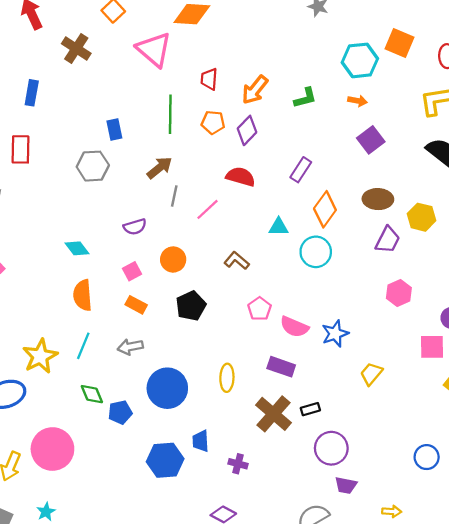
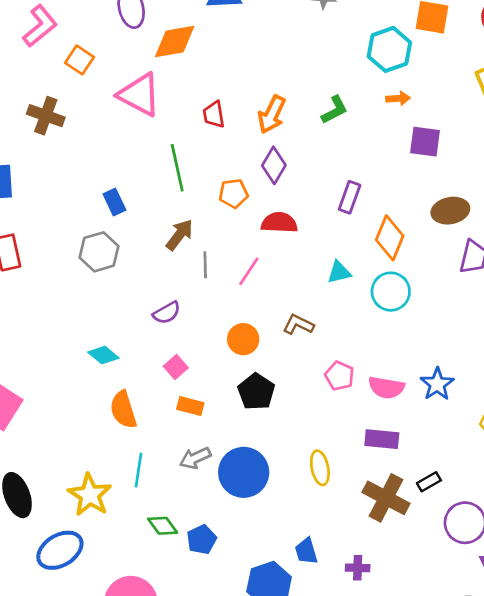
orange pentagon: (213, 122) -> (233, 193), moved
purple square: (371, 140) -> (425, 142), turned -32
orange circle: (173, 259) -> (243, 339), moved
blue circle: (167, 388) -> (244, 472), moved

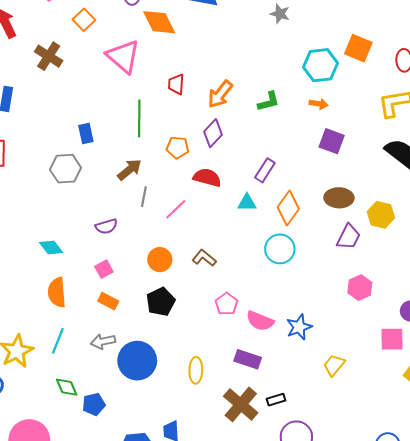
orange diamond: (175, 42) -> (159, 22), turned 60
cyan triangle: (339, 272) -> (247, 203), moved

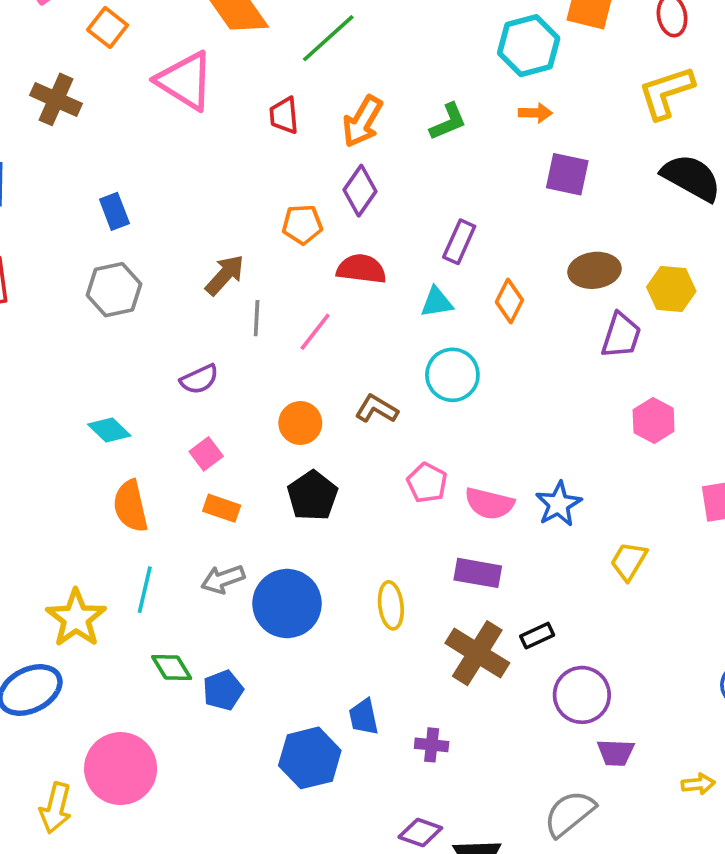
green line: (139, 118) -> (328, 38), moved, turned 56
blue rectangle: (86, 133) -> (114, 211), moved
orange diamond: (288, 208) -> (509, 301), size x0.7
cyan circle: (280, 249) -> (452, 375), moved

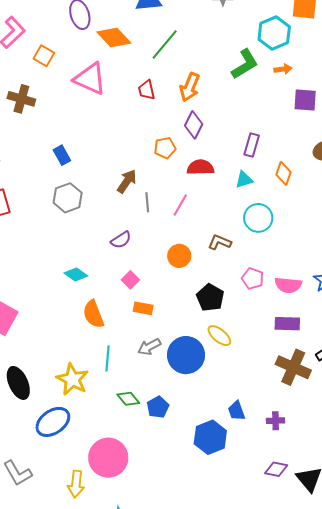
green L-shape: (448, 122) -> (245, 64), moved, size x1.4
black pentagon: (312, 496) -> (210, 297), moved
yellow ellipse: (391, 605) -> (219, 336), moved, turned -35

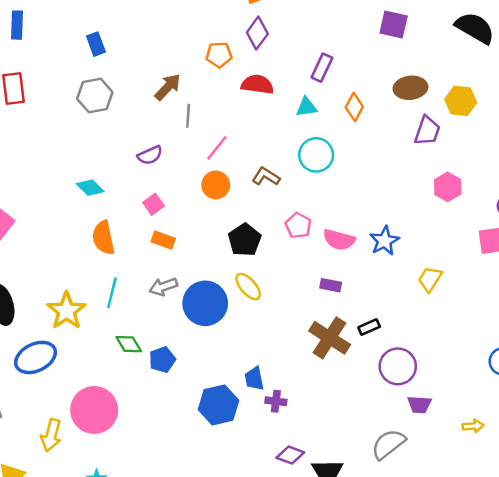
pink line: (180, 205) -> (217, 148), moved
purple rectangle: (287, 324) -> (331, 285), size x0.7
purple cross: (276, 421) -> (276, 401), moved

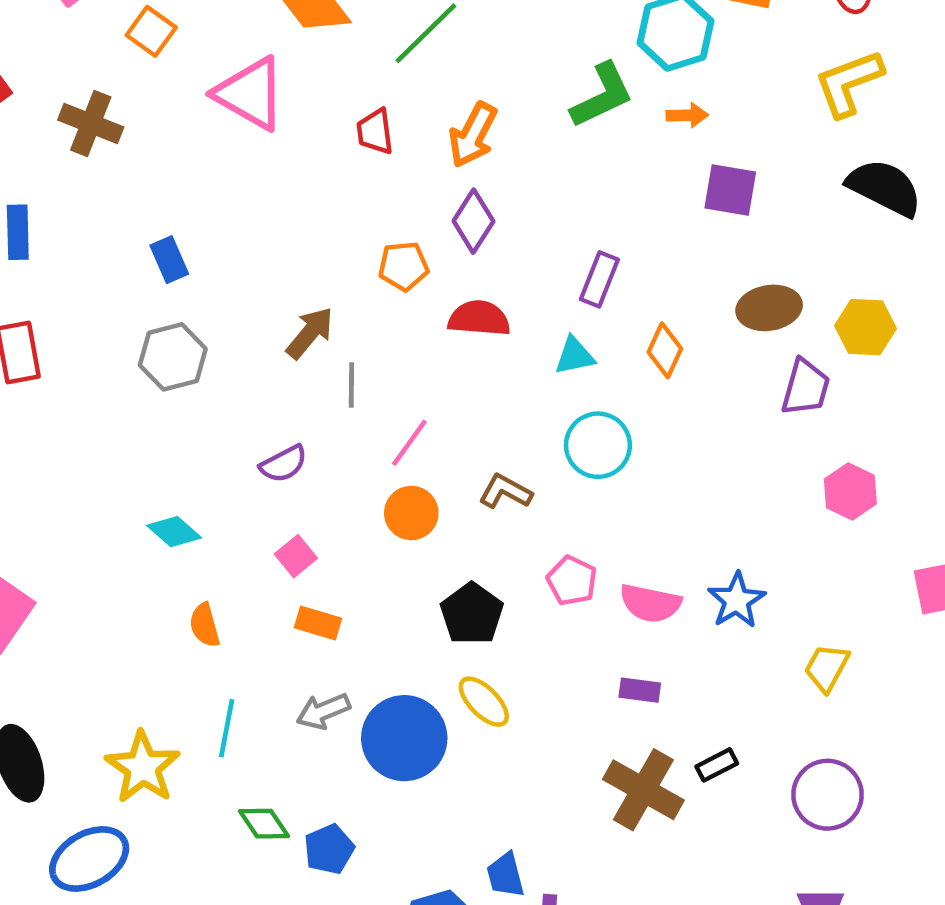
orange semicircle: (103, 238) -> (205, 625), size x0.7
purple circle: (398, 366) -> (827, 795), moved

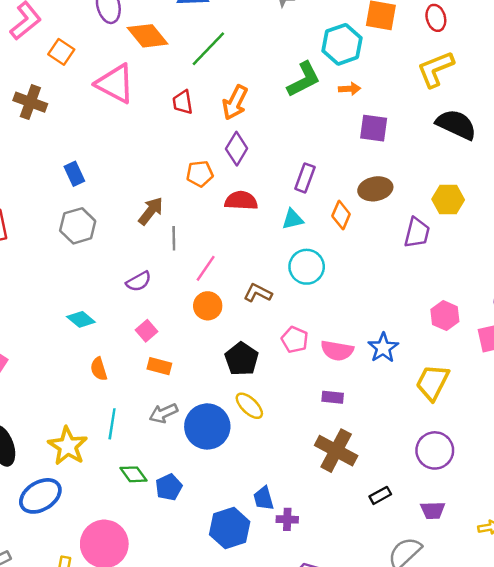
brown ellipse: (769, 308) -> (375, 189), moved
pink hexagon: (850, 491) -> (445, 316), moved
yellow trapezoid: (827, 668) -> (432, 382), size x1.4
black rectangle: (717, 765) -> (380, 495), moved

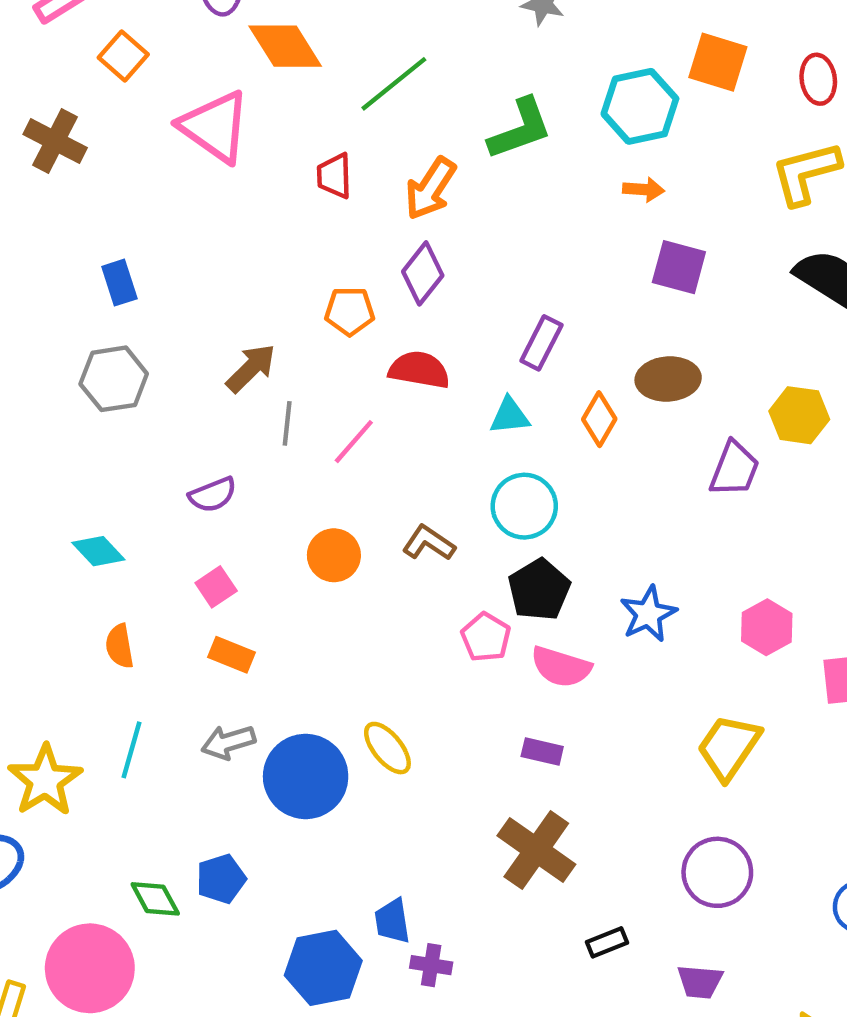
green L-shape: (304, 79) -> (520, 129), moved
pink line: (206, 268) -> (354, 442), moved
blue star: (383, 348) -> (648, 614), moved
black pentagon: (242, 359) -> (539, 590), moved
green diamond: (134, 474) -> (155, 899), moved

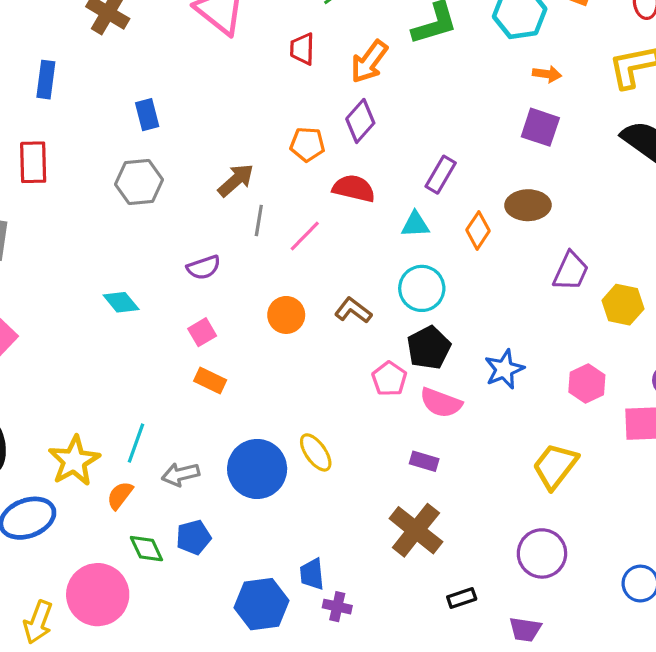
orange arrow: (644, 190) -> (547, 74), moved
yellow hexagon: (799, 415) -> (623, 305), moved
orange semicircle: (120, 646) -> (120, 495), moved, turned 44
gray arrow: (228, 742) -> (181, 474), moved

